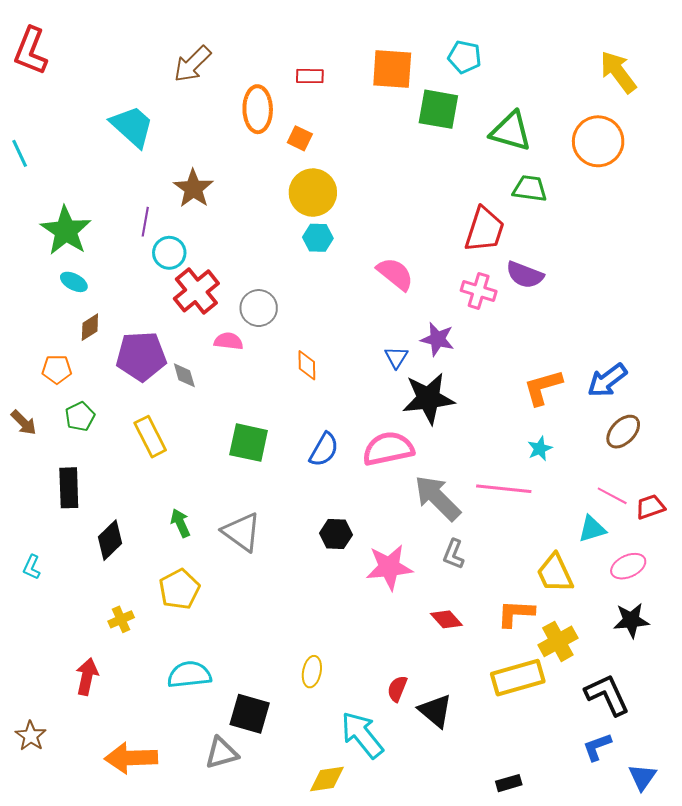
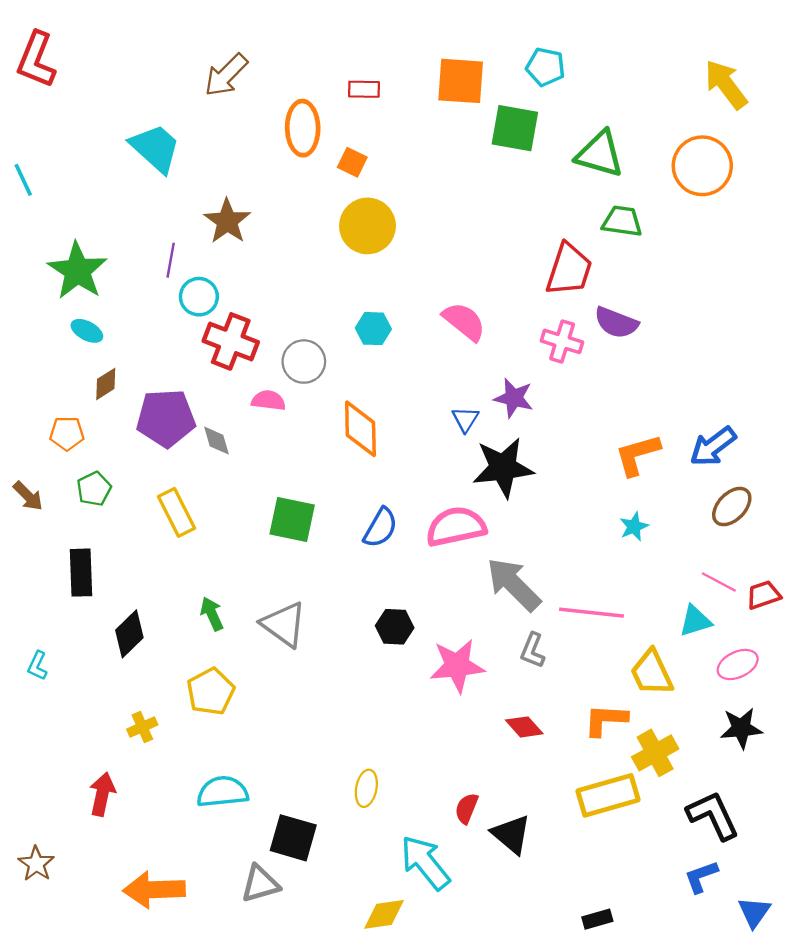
cyan hexagon: (318, 238) -> (373, 329), moved
red cross: (196, 291) -> (231, 341), turned -30
orange diamond: (307, 365) -> (360, 429), size x1.6
pink line: (504, 489) -> (591, 613), moved

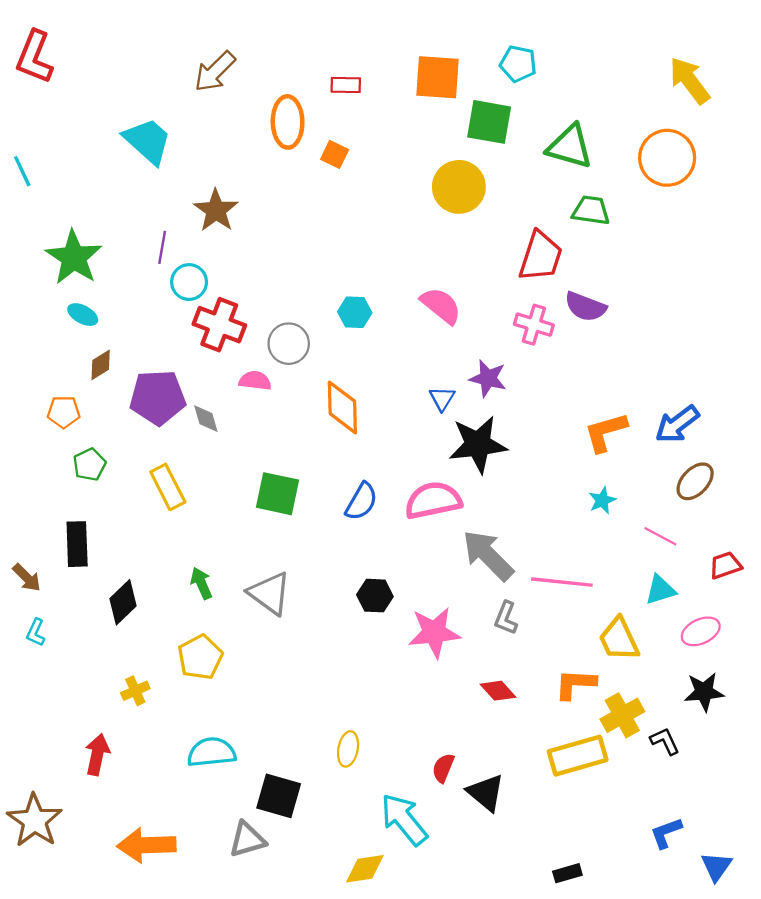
yellow circle: (367, 226) -> (459, 187), moved
brown arrow: (28, 496) -> (27, 578), moved
pink line: (719, 582) -> (660, 536), moved
black L-shape: (713, 815) -> (665, 741), moved, size x0.6
brown star: (36, 864) -> (35, 821), size x1.6

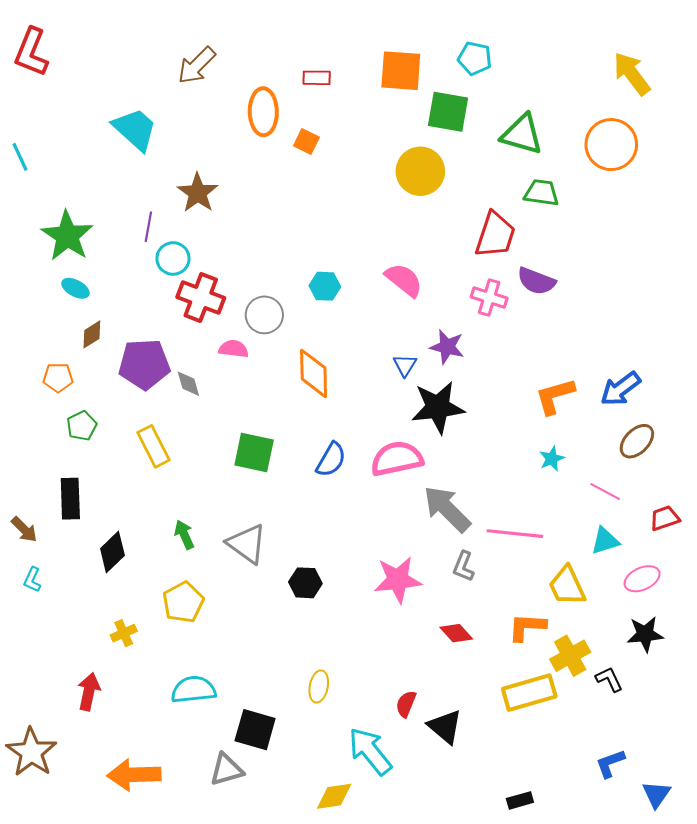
black hexagon: (375, 596) -> (305, 583), moved

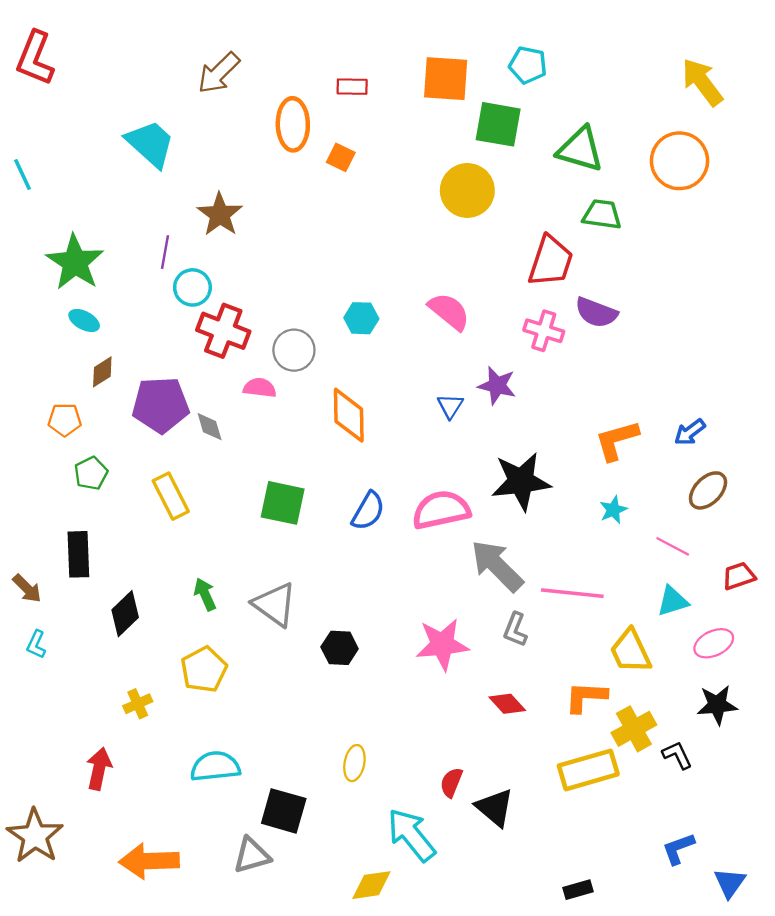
blue arrow: (620, 389) -> (690, 432), size x0.7
black star: (438, 407) -> (521, 481), moved

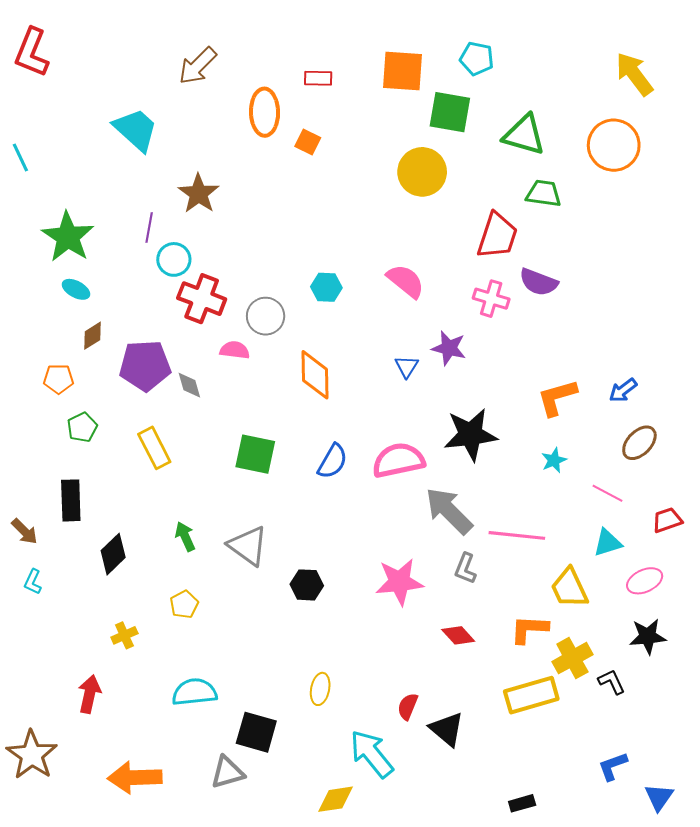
yellow pentagon: (204, 670) -> (184, 605), size x0.7

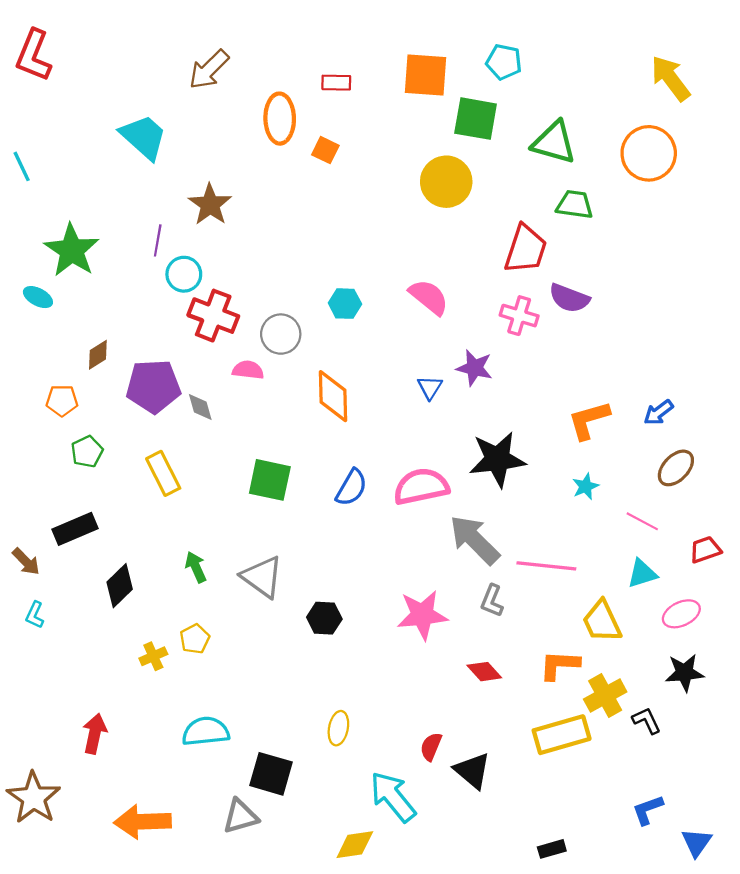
cyan ellipse: (76, 289) -> (38, 297), moved
black rectangle: (71, 500) -> (75, 529), turned 69
yellow cross: (124, 635) -> (153, 656), moved

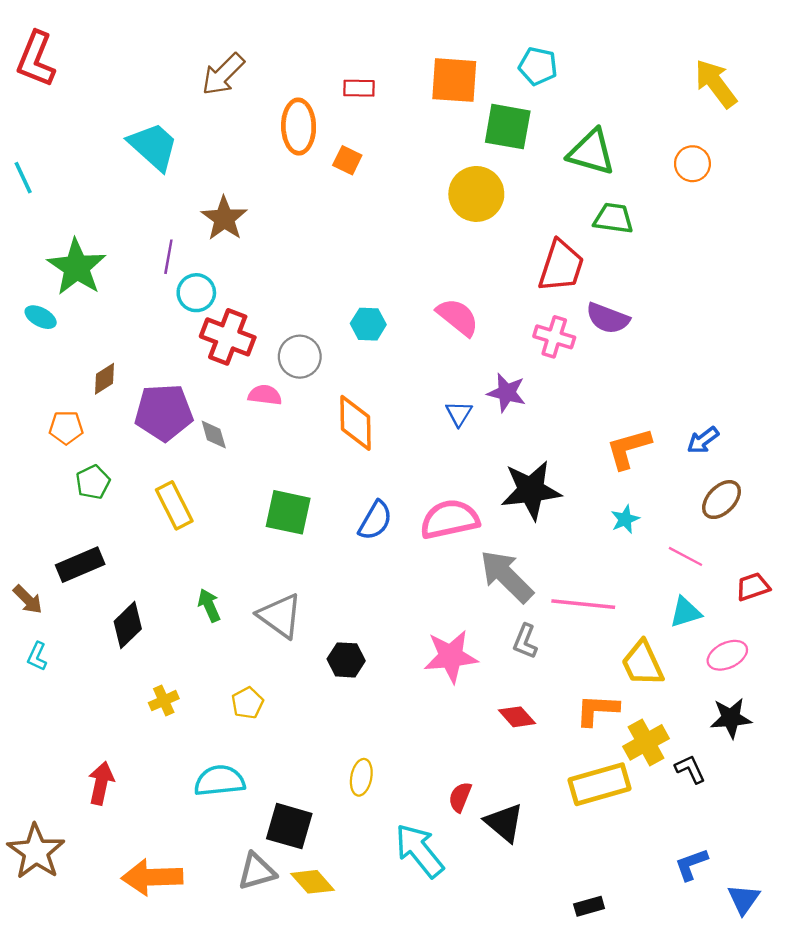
orange circle: (649, 153) -> (692, 164), size x0.6
yellow pentagon: (195, 639) -> (247, 703), moved
yellow diamond: (355, 845) -> (312, 882), moved, turned 57

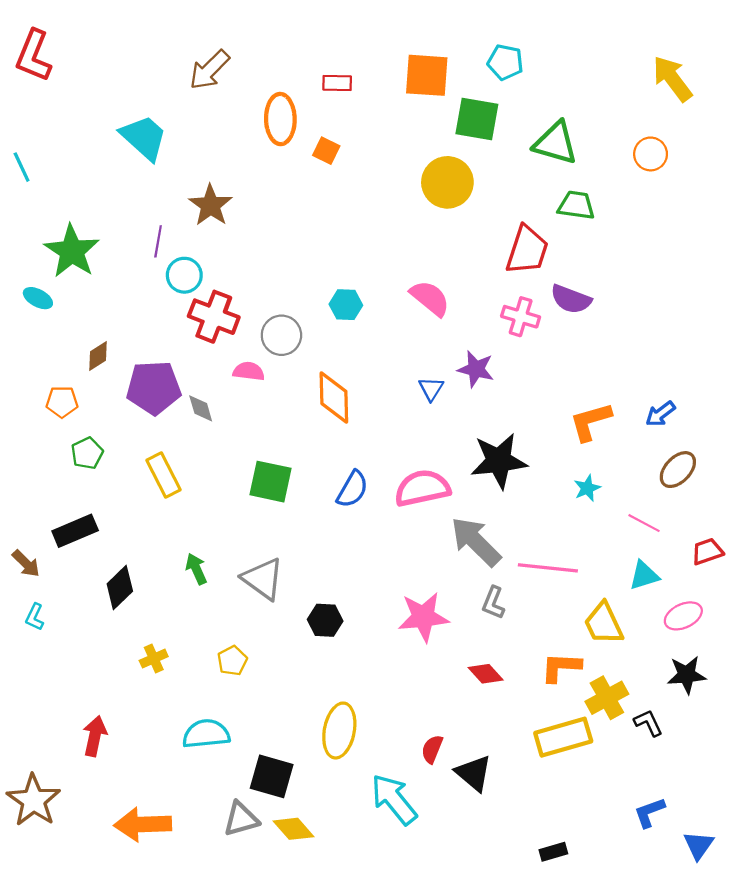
yellow ellipse: (361, 777) -> (339, 731), size x1.6

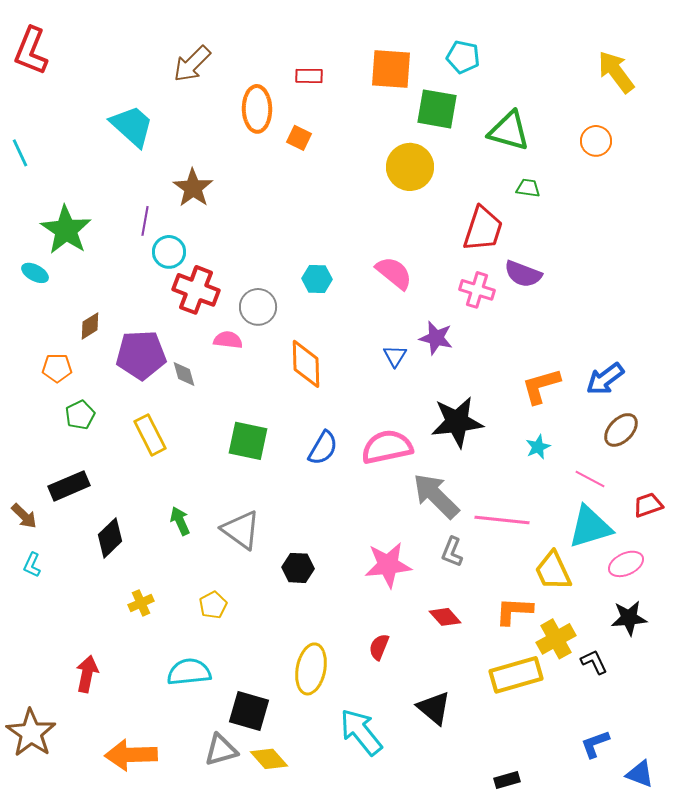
green trapezoid: (576, 205) -> (528, 188), size x0.7
blue arrow: (660, 414) -> (605, 379), size x1.4
cyan triangle: (644, 575) -> (590, 527), size x1.6
red semicircle: (432, 749) -> (379, 647), moved
blue triangle: (699, 845) -> (640, 774), turned -44

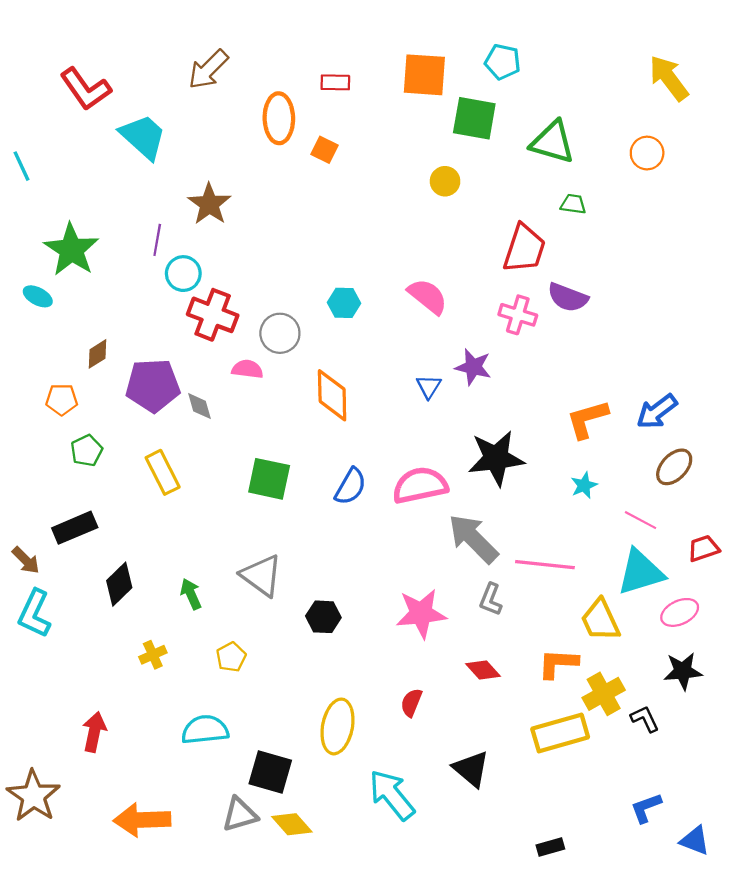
red L-shape: (31, 51) -> (86, 89), moved, turned -57
yellow circle: (410, 167) -> (445, 181), size x0.6
green arrow: (180, 521) -> (191, 594), moved
cyan L-shape: (32, 565) -> (34, 614), size x1.8

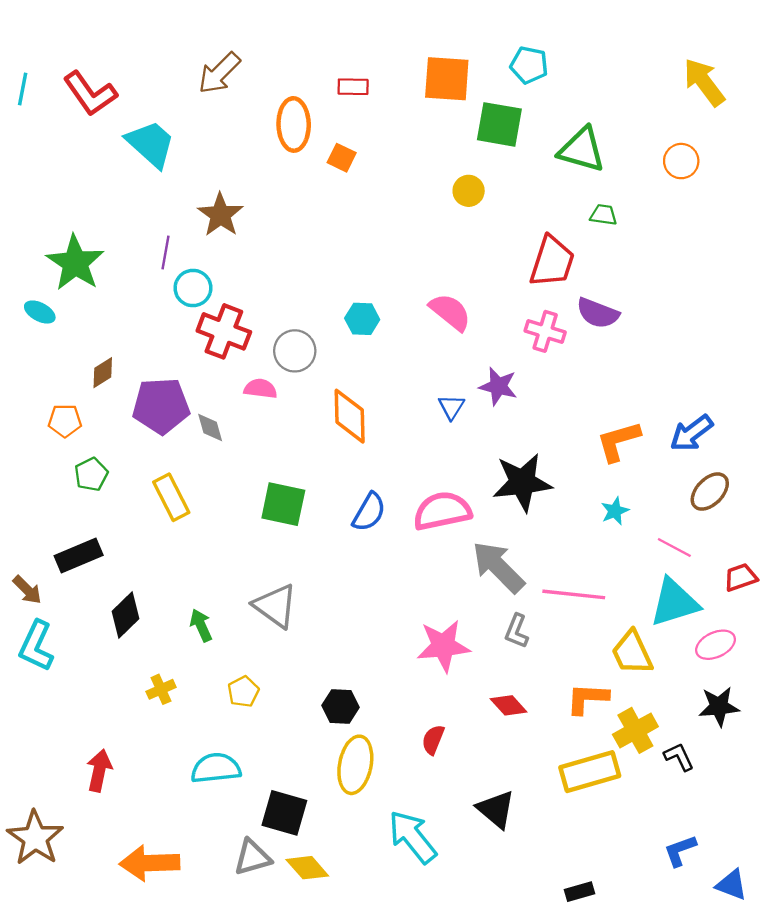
cyan line: (21, 166) -> (23, 89), moved, turned 36
black hexagon: (323, 617) -> (340, 706), moved

